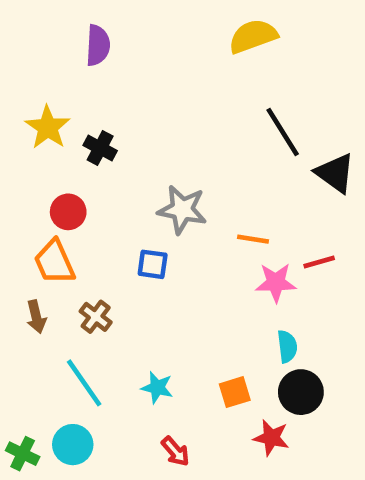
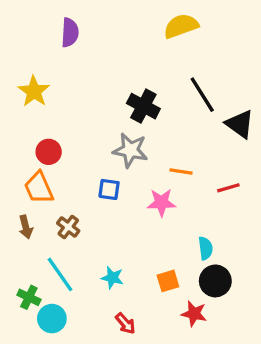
black cross: (100, 148) -> (143, 106), moved, size x1.4
pink star: (276, 283) -> (161, 202), moved
green cross: (23, 454) -> (29, 297), moved

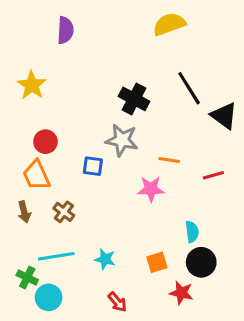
blue square: (109, 189) -> (93, 166), moved
cyan line: (60, 274) -> (56, 256), turned -64

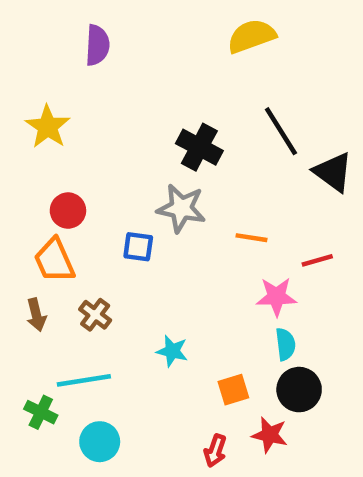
pink star: (151, 189) -> (276, 297), moved
cyan star: (105, 259) -> (172, 351), moved
cyan circle: (49, 297) -> (100, 442), moved
red arrow: (117, 302) -> (215, 451), moved, turned 60

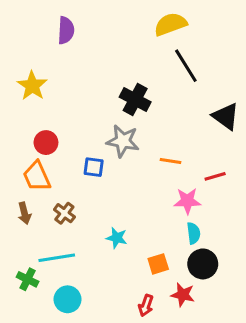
black line: (281, 131) -> (186, 66), moved

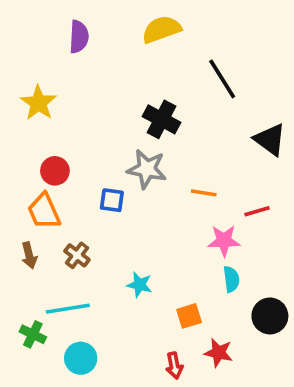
yellow semicircle: (170, 24) -> (161, 29), moved
black circle: (203, 264) -> (270, 316), moved
red arrow: (146, 305) -> (174, 366), turned -30

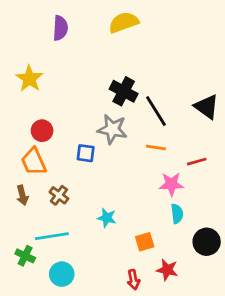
black line: (222, 79) -> (156, 111), moved

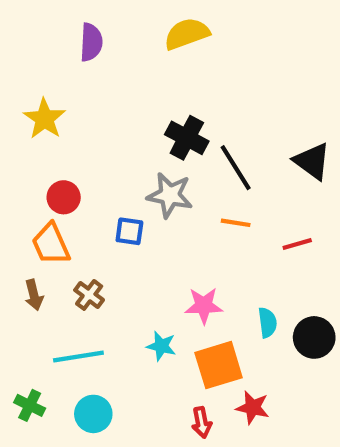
pink star: (171, 184) -> (204, 306), moved
cyan star: (107, 218) -> (161, 346), moved
orange square: (145, 242) -> (219, 365), size x1.6
black circle: (207, 242) -> (314, 337), moved
green cross: (25, 256) -> (30, 405), moved

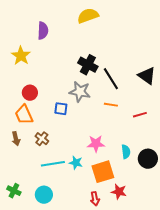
purple semicircle: (91, 42) -> (43, 31), moved
cyan line: (78, 357) -> (53, 164), moved

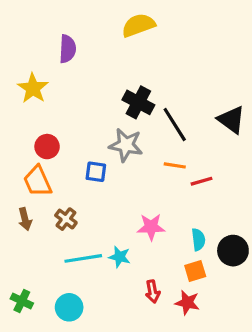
red line: (140, 115) -> (201, 181), moved
orange square: (103, 172) -> (195, 271), moved, size x0.6
red arrow: (95, 199) -> (153, 292), moved

